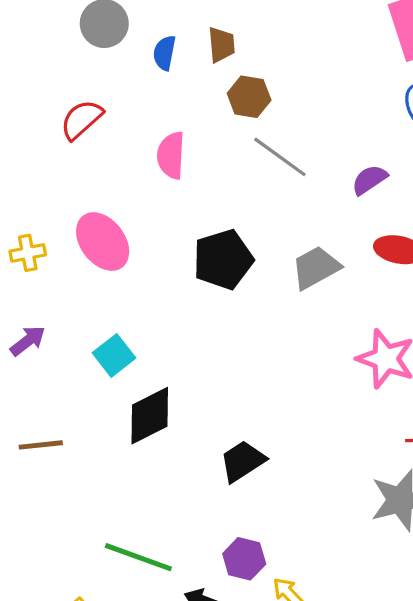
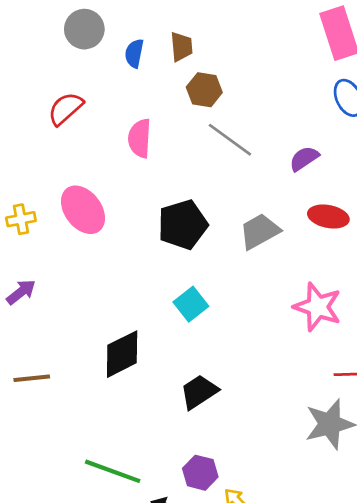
cyan square: (114, 355) -> (191, 304), moved

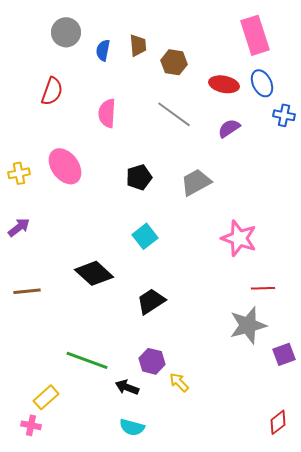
brown hexagon: (204, 90) -> (174, 62), moved
red semicircle: (65, 109) -> (52, 91), turned 152
red ellipse: (328, 217) -> (224, 84), moved
black pentagon: (183, 225) -> (139, 177), size x0.7
black diamond: (122, 354) -> (94, 273), turned 69

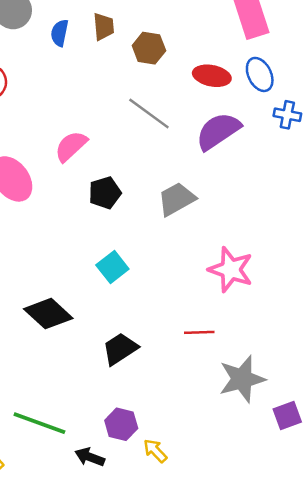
pink semicircle: (107, 113) -> (71, 146), moved, turned 44
purple semicircle: (229, 128) -> (218, 131), size x1.6
red line: (263, 288) -> (199, 332), moved

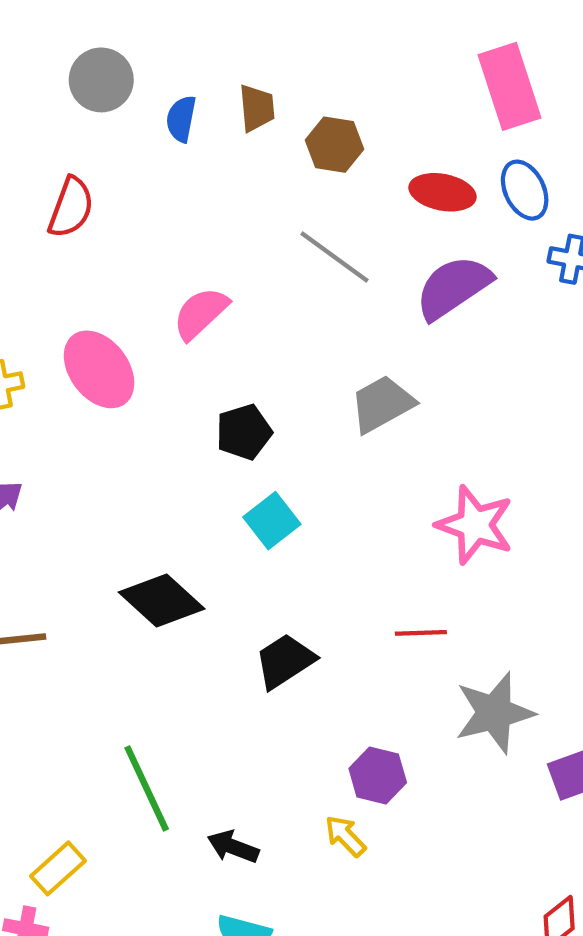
black pentagon: (105, 193) -> (244, 432), moved
green line: (39, 423) -> (147, 788), turned 45
purple hexagon: (121, 424) -> (378, 776), moved

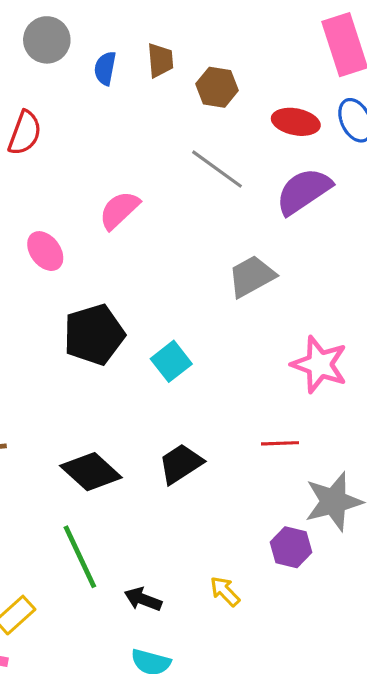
pink ellipse: (99, 369) -> (45, 251), size x0.7
black pentagon: (244, 432) -> (94, 335), moved, size x1.5
black diamond: (162, 601) -> (91, 472), moved
purple hexagon: (378, 776) -> (291, 547), moved

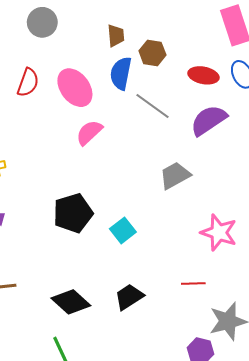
blue semicircle: (105, 68) -> (121, 73), moved, size x1.5
pink ellipse: (45, 251) -> (75, 88), moved, size x1.5

